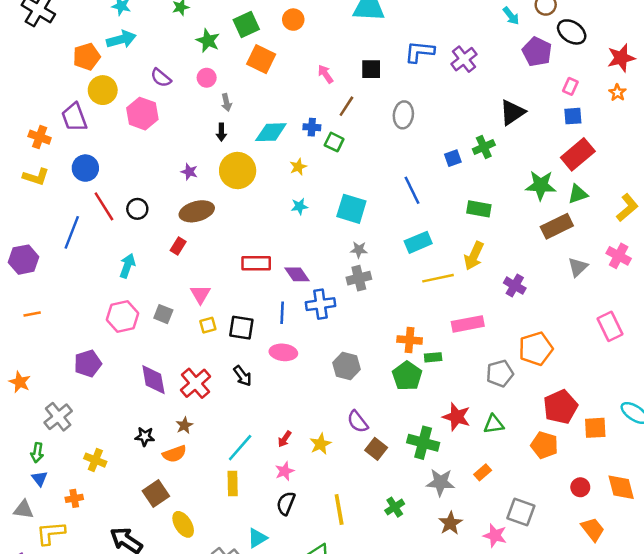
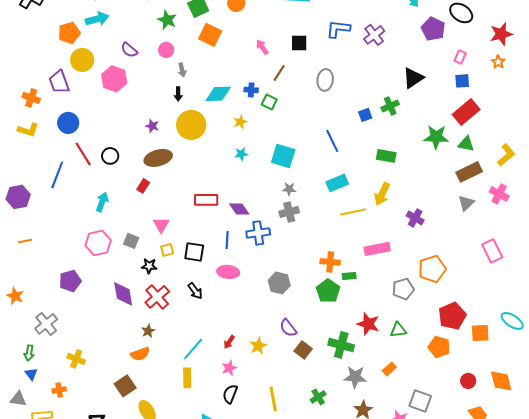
green triangle: (578, 194) -> (466, 144), turned 30
brown rectangle: (557, 226) -> (469, 172), moved
black star: (145, 437) -> (149, 266), moved

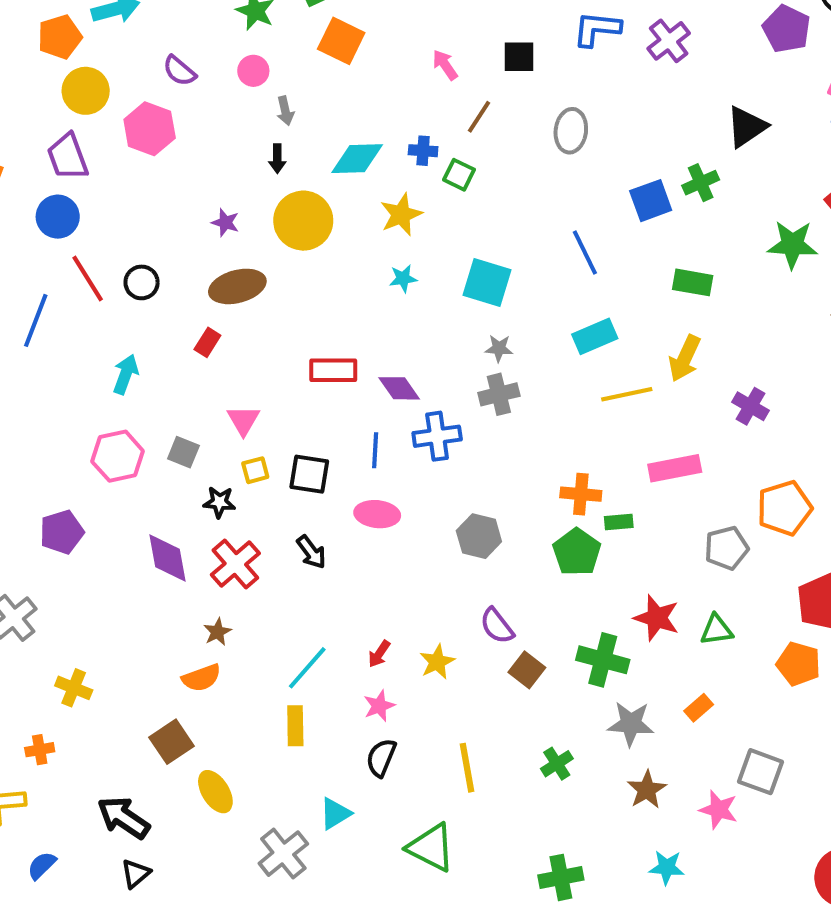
purple trapezoid: (59, 82) -> (68, 157), moved
blue square: (365, 115) -> (651, 201), size x1.5
yellow star: (240, 122) -> (401, 215), size x1.5

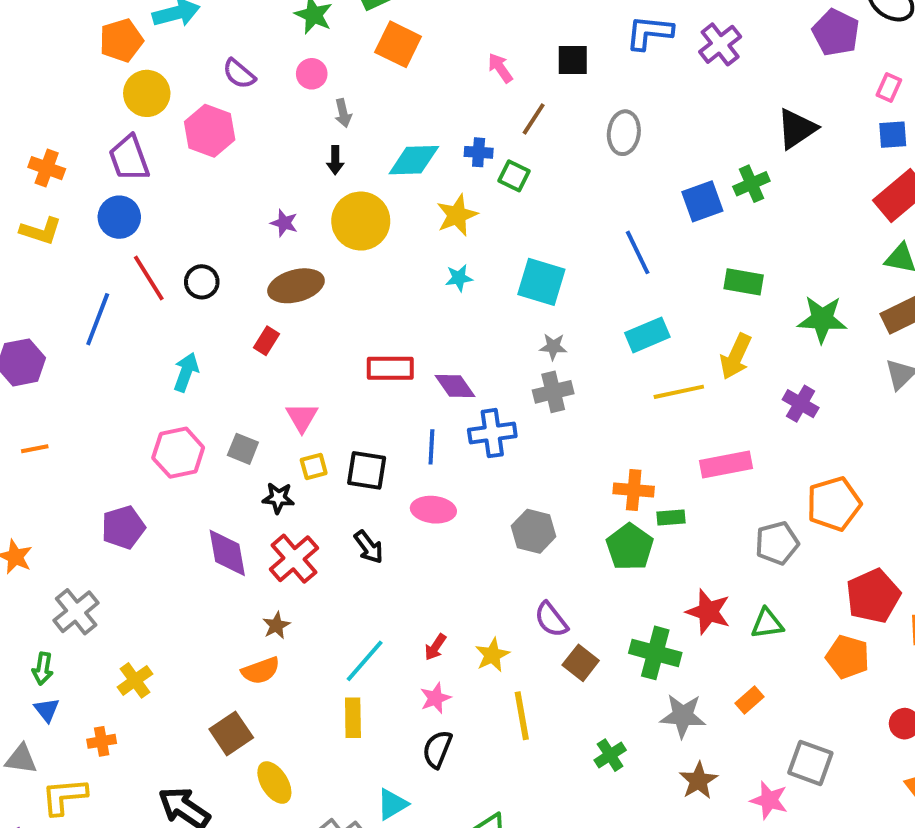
green star: (792, 245) -> (822, 319), moved
yellow cross: (74, 688) -> (135, 680), turned 32
yellow line: (467, 768) -> (522, 716), moved

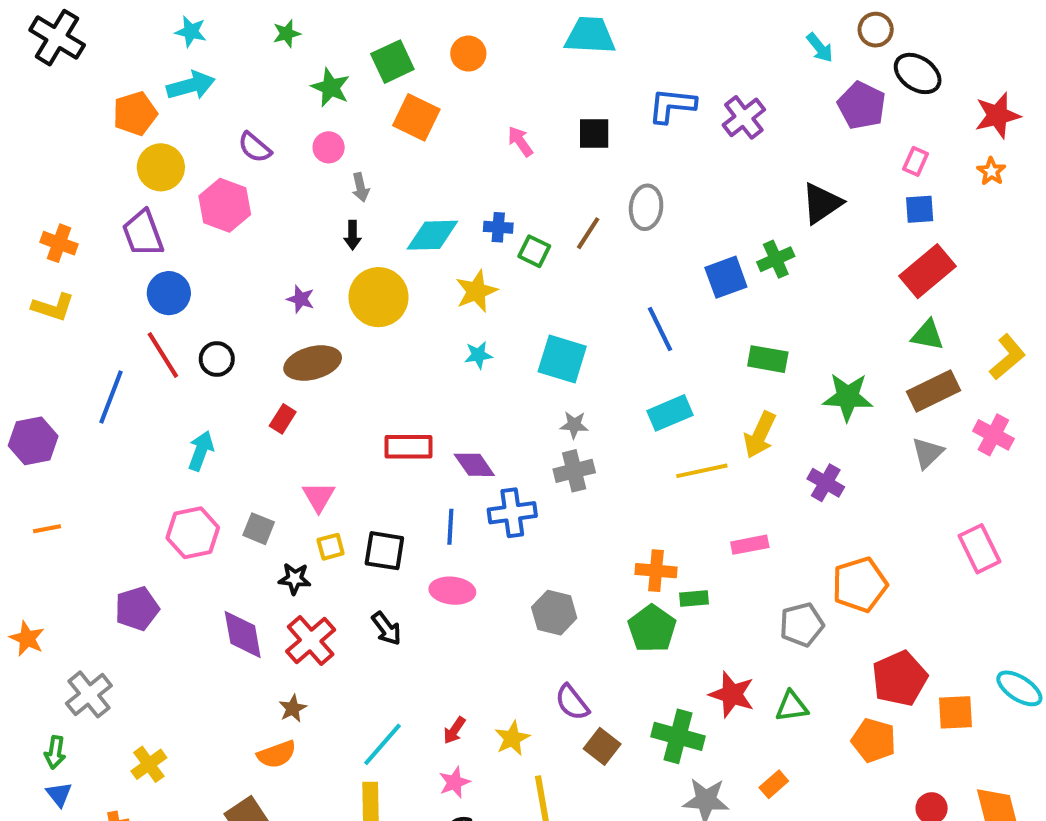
brown line: (534, 119) -> (588, 233), moved
blue circle: (119, 217) -> (169, 293), moved
pink rectangle: (726, 464) -> (750, 545), size x0.7

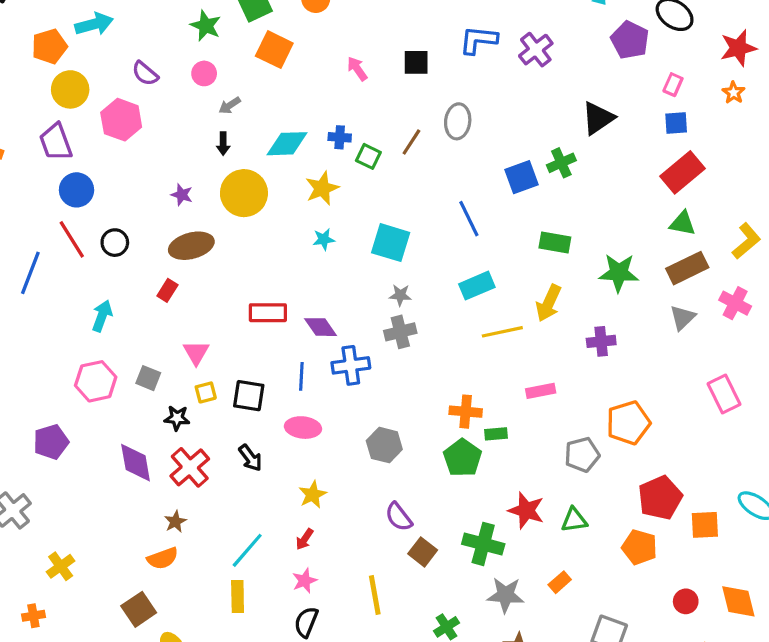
gray arrow: (361, 187) -> (230, 105), turned 70
purple cross: (826, 483) -> (601, 341), turned -36
yellow star: (512, 738) -> (313, 495), moved

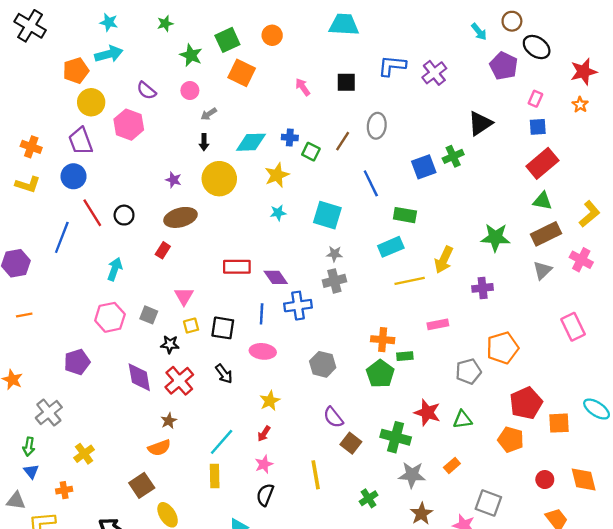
blue circle: (77, 190) -> (74, 176), moved
blue line: (469, 219) -> (371, 183), moved
green rectangle: (555, 243) -> (405, 215), moved

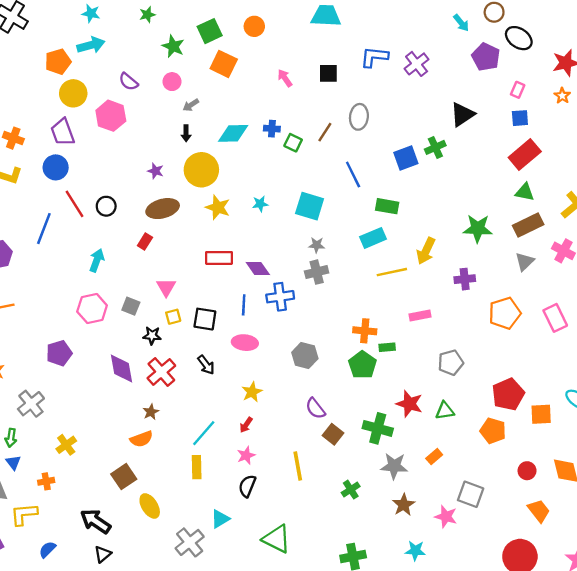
yellow star: (277, 175) -> (218, 207), moved, turned -30
orange pentagon: (503, 348) -> (505, 313), moved

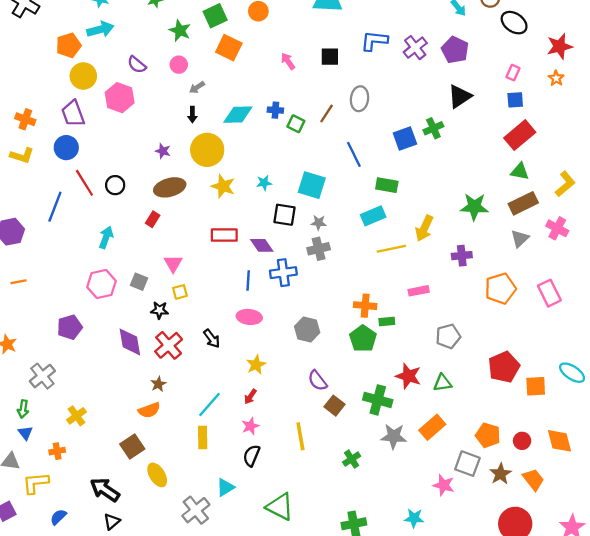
purple pentagon: (486, 57) -> (455, 50), moved
black square: (205, 319) -> (284, 215), moved
orange pentagon: (493, 431) -> (488, 435), moved
orange rectangle: (434, 457) -> (432, 427), size x1.6
brown star: (404, 505) -> (500, 474), moved

